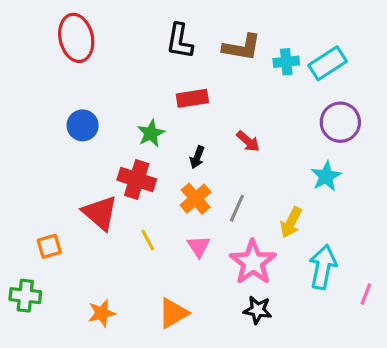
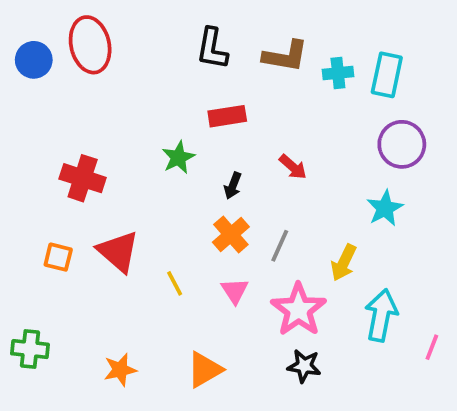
cyan rectangle: (328, 63) -> (387, 75), turned -45
blue circle: (83, 125) -> (34, 60), moved
red cross: (137, 179) -> (83, 178), moved
orange square: (49, 246) -> (58, 257), moved, turned 30

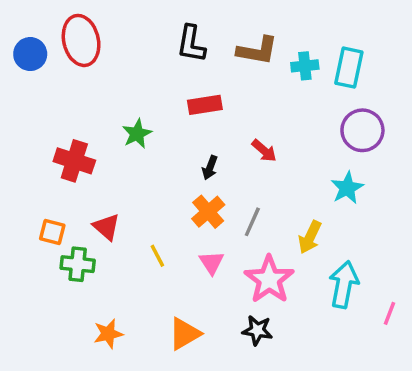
green star: (178, 158) -> (137, 134), moved
red triangle: (118, 251) -> (106, 227), size x0.7
green cross: (30, 349) -> (78, 264), moved
black star: (304, 366) -> (257, 330), moved

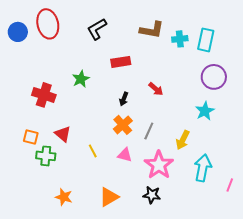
black L-shape: (191, 44) -> (97, 29), moved, turned 50
pink triangle: (212, 263) -> (125, 155), turned -42
orange star: (108, 334) -> (64, 197), turned 30

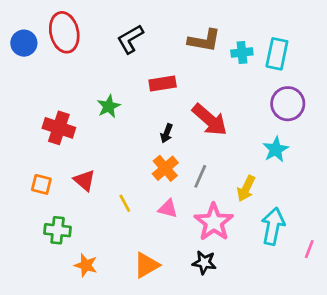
red arrow: (156, 89) -> (210, 120), size x1.8
green cross: (46, 156) -> (58, 230), moved

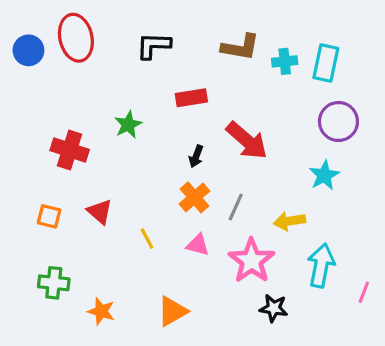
black L-shape: (130, 39) -> (153, 46), turned 32
yellow arrow: (246, 188) -> (289, 221), turned 55
green cross: (58, 230) -> (54, 283), moved
black star: (204, 263) -> (274, 308), moved

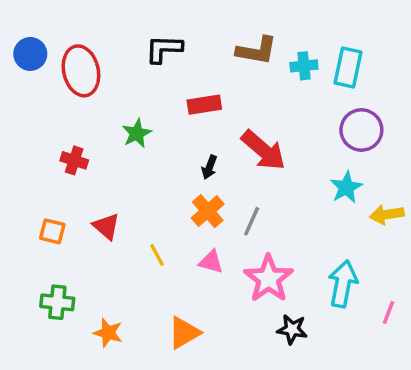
red ellipse: (76, 38) -> (81, 71), moved
red cross: (70, 150) -> (74, 160), size x0.7
yellow arrow: (289, 221) -> (387, 214), moved

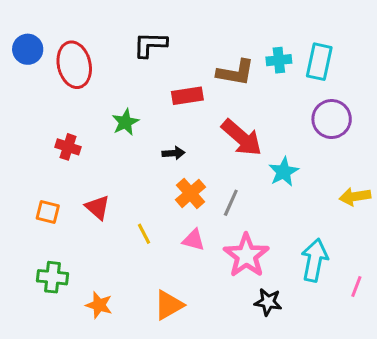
brown L-shape: (257, 51) -> (235, 73), moved
black arrow: (209, 167) -> (173, 153), moved, turned -115
cyan star: (346, 187) -> (284, 172), moved

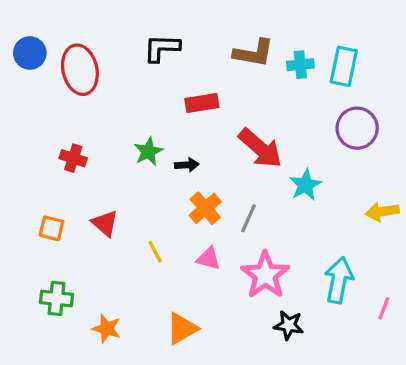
brown L-shape: (235, 73) -> (254, 53), moved
green star: (125, 122) -> (148, 152), moved

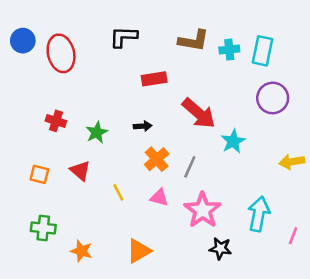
green star: (148, 152) -> (97, 132), moved

